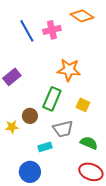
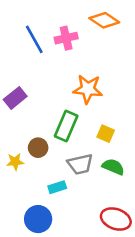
green semicircle: (89, 143) -> (113, 167), moved

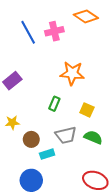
green rectangle: (66, 126) -> (54, 104), size x0.6
brown circle: (38, 148) -> (31, 139), moved
yellow star: (15, 162) -> (12, 123), moved

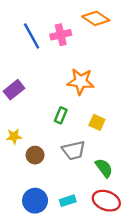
green semicircle: (93, 137) -> (104, 168), moved, turned 30
cyan rectangle: (47, 154) -> (68, 201), moved

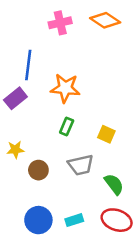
pink cross: (61, 35) -> (60, 23), moved
blue line: (32, 36) -> (28, 65), moved, turned 36
orange star: (81, 81) -> (65, 88), moved

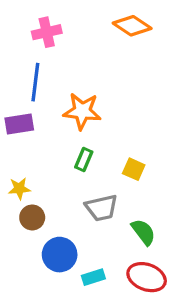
pink cross: (60, 23) -> (47, 32), moved
purple rectangle: (15, 98) -> (19, 124), turned 30
brown circle: (38, 170) -> (32, 217), moved
blue circle: (38, 220) -> (60, 255), moved

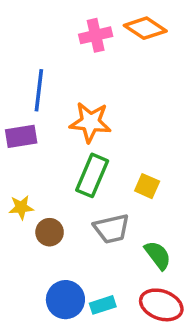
pink cross: (47, 32) -> (96, 35), moved
green rectangle: (84, 159) -> (92, 175), size x1.6
brown circle: (32, 217) -> (50, 232), moved
blue circle: (60, 255) -> (65, 300), moved

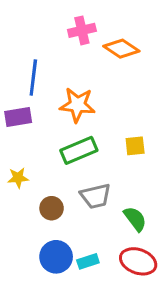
orange diamond: (145, 28) -> (121, 49), moved
green rectangle: (92, 175) -> (79, 150), turned 44
yellow square: (147, 186) -> (135, 146), moved, turned -30
brown circle: (50, 232) -> (52, 208), moved

